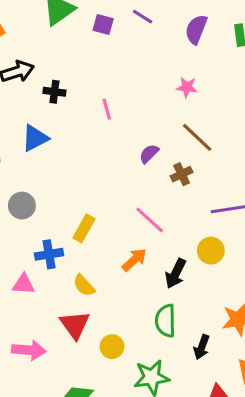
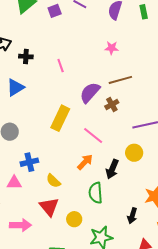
purple square: (103, 24) -> (55, 11), turned -32
brown line: (197, 137) -> (120, 80), turned -55
purple semicircle: (149, 154) -> (90, 93), size x1.6
yellow rectangle: (84, 228) -> (60, 118), moved, size x1.4
green semicircle: (166, 321) -> (96, 193), moved

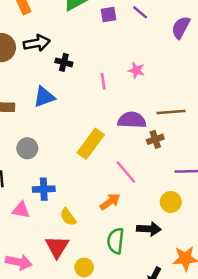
pink star: (112, 48) -> (136, 70), moved
purple semicircle: (90, 93) -> (132, 120), turned 40
black arrow: (112, 169) -> (149, 229), moved, turned -120

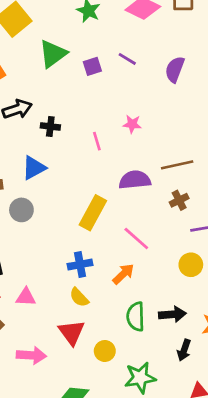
brown cross: (155, 139) -> (179, 200), moved
gray circle: (27, 148) -> (21, 210), moved
blue cross: (44, 189) -> (80, 264), moved
black arrow: (149, 229) -> (172, 314), moved

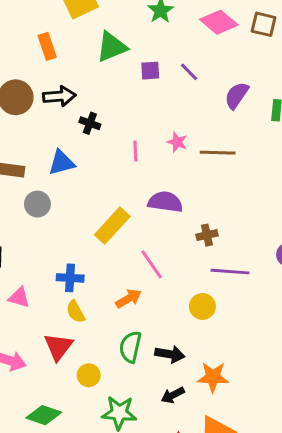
brown line: (177, 165) -> (218, 153), moved
blue cross: (80, 264) -> (70, 278), moved
black arrow: (184, 350) -> (173, 395), turned 30

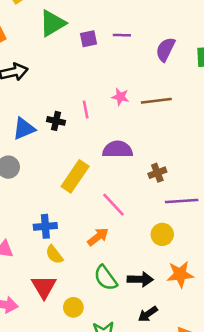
purple line: (189, 72) -> (122, 35), turned -36
black cross: (90, 123) -> (56, 121), moved
green semicircle: (130, 347) -> (106, 278), turned -40
orange star: (213, 377) -> (180, 274), moved

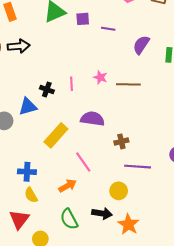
purple square: (88, 39) -> (83, 19), moved
blue triangle: (24, 129) -> (28, 107), moved
orange star: (180, 274) -> (128, 224), turned 30
black arrow: (140, 279) -> (102, 213), moved

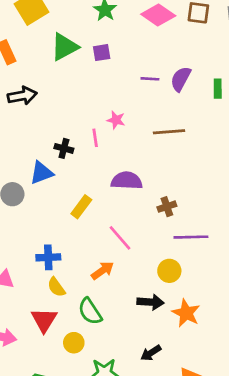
purple line: (108, 29) -> (150, 79), moved
pink star: (100, 77) -> (116, 120), moved
yellow rectangle: (56, 135) -> (81, 207), size x0.7
green semicircle: (69, 219) -> (90, 311), moved

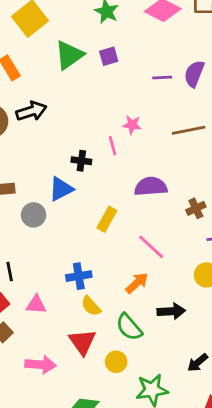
black arrow: (151, 302) -> (171, 311), moved

